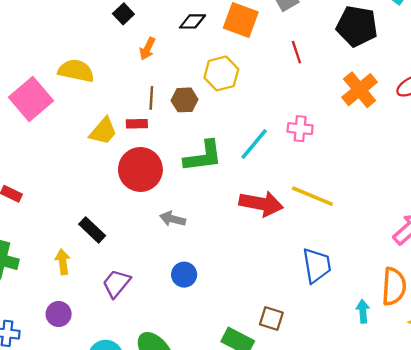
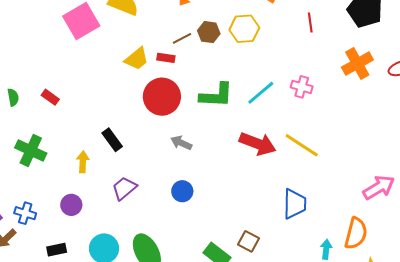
brown line: (151, 98) -> (182, 38), turned 48
brown hexagon: (185, 100) -> (209, 32), moved

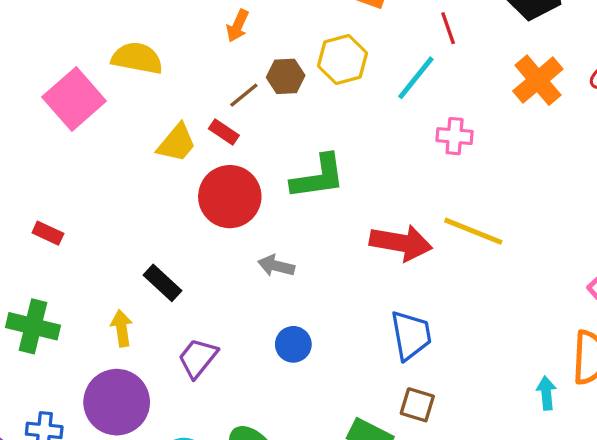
red rectangle: (166, 58) -> (224, 132), turned 36
cyan line: (261, 93) -> (416, 78), moved
blue trapezoid: (295, 204) -> (411, 335), moved
purple circle: (71, 205) -> (117, 402), size x1.8

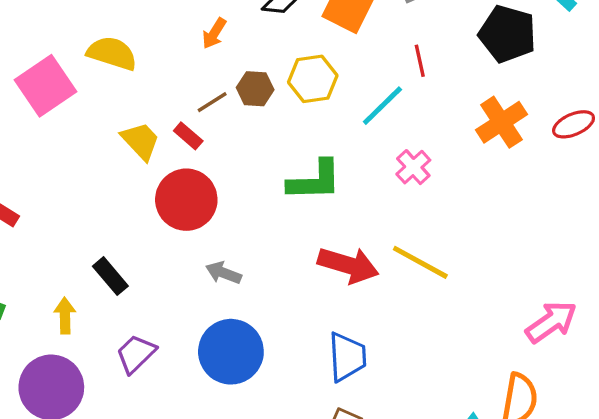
pink cross: (455, 136) -> (413, 167), turned 36
yellow trapezoid: (177, 143) -> (141, 141), turned -90
green L-shape: (318, 177) -> (315, 181), moved
blue circle: (293, 344) -> (231, 352), size x1.8

